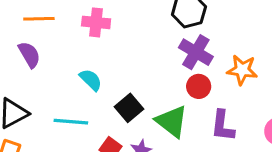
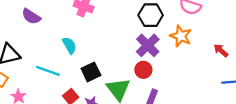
purple semicircle: (29, 55) -> (31, 16), turned 138
orange star: (242, 70) -> (181, 36), moved

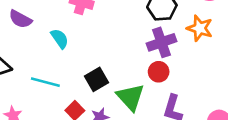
cyan semicircle: (69, 45) -> (60, 39), moved
purple cross: (148, 45) -> (161, 42), turned 30

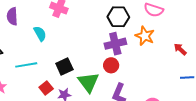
purple semicircle: (20, 19) -> (12, 16), turned 54
cyan line: (45, 82) -> (26, 65), turned -30

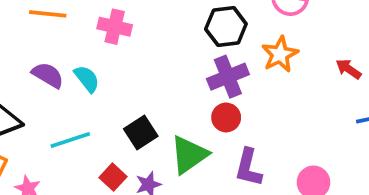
purple semicircle: (12, 16) -> (48, 75), moved, turned 132
orange star: (145, 36) -> (280, 54), turned 30
green triangle: (88, 82) -> (189, 155), turned 40

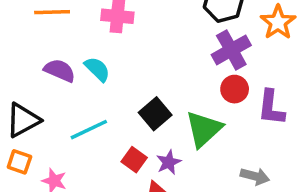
purple L-shape: (248, 168) -> (271, 108), moved

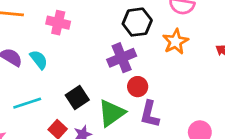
purple cross: (231, 50) -> (122, 58), moved
purple L-shape: (271, 108) -> (150, 114), moved

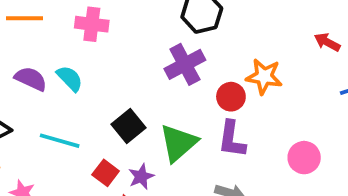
orange star: (175, 42) -> (264, 77), moved, turned -30
red circle: (138, 87) -> (231, 97), moved
cyan line: (27, 103) -> (60, 141), turned 40

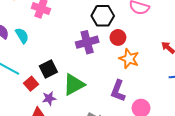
red circle: (231, 97) -> (118, 37), moved
purple L-shape: (232, 139) -> (118, 91), moved
red square: (106, 173) -> (31, 84), moved

